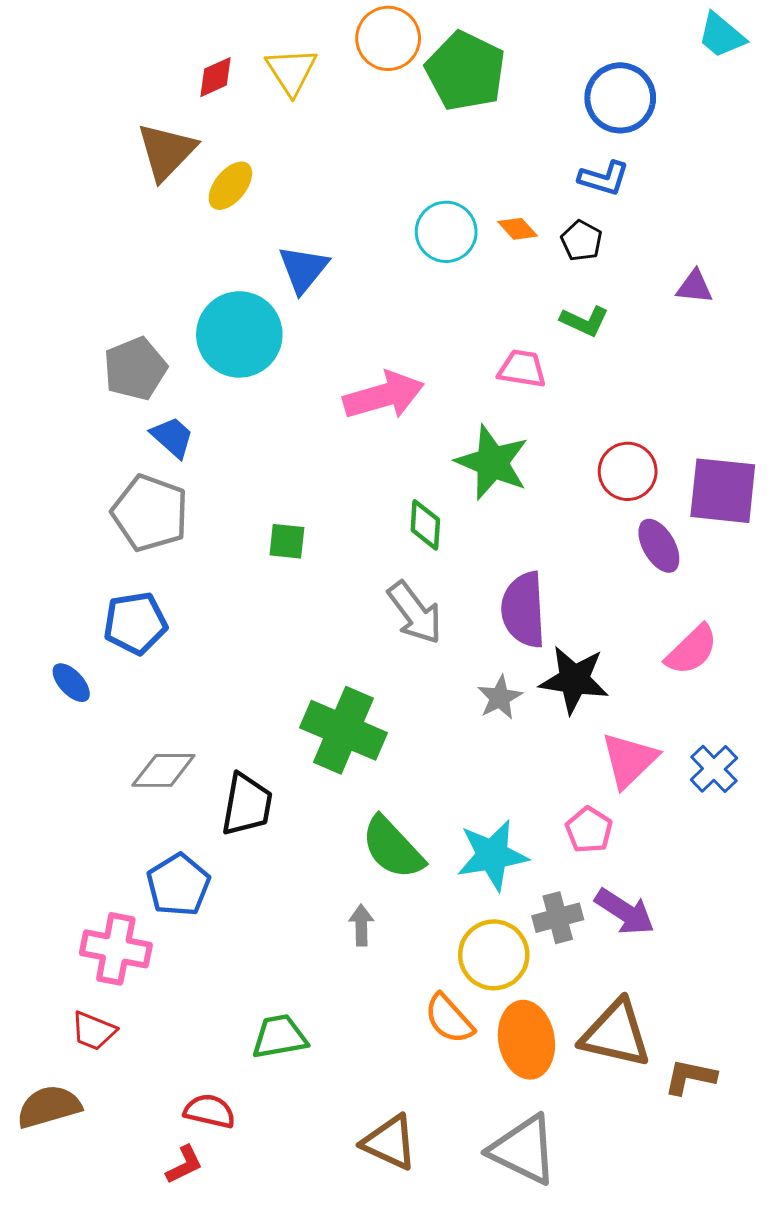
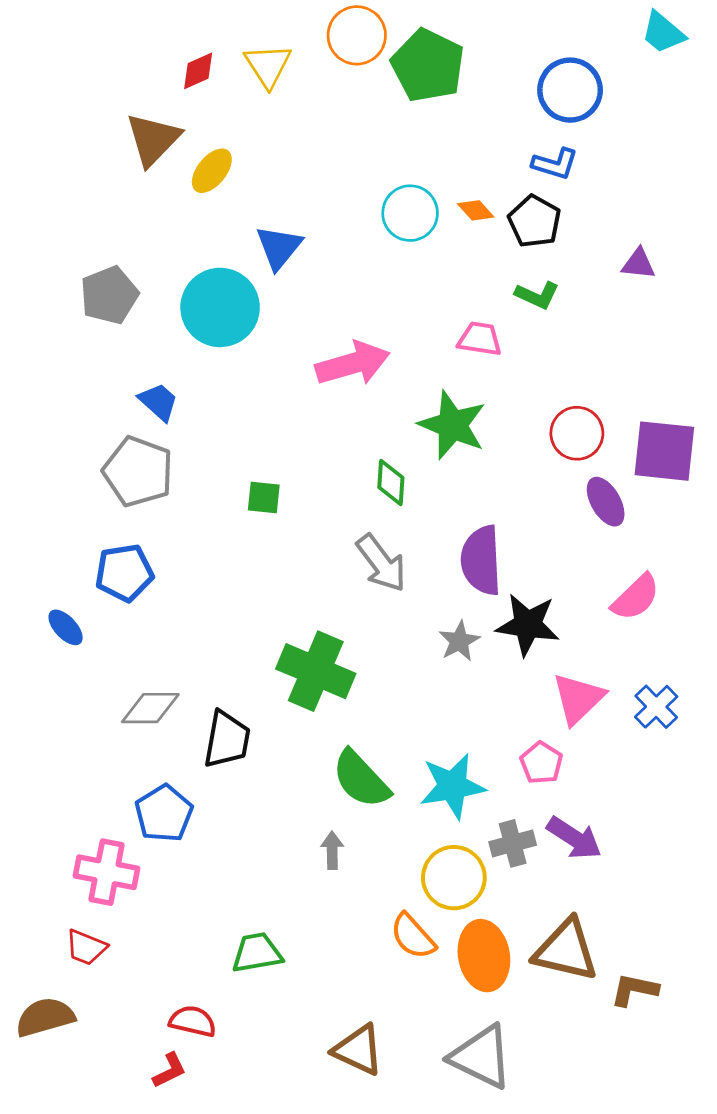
black pentagon: (582, 241) -> (535, 221), size x1.4
gray pentagon: (135, 369) -> (109, 295), moved

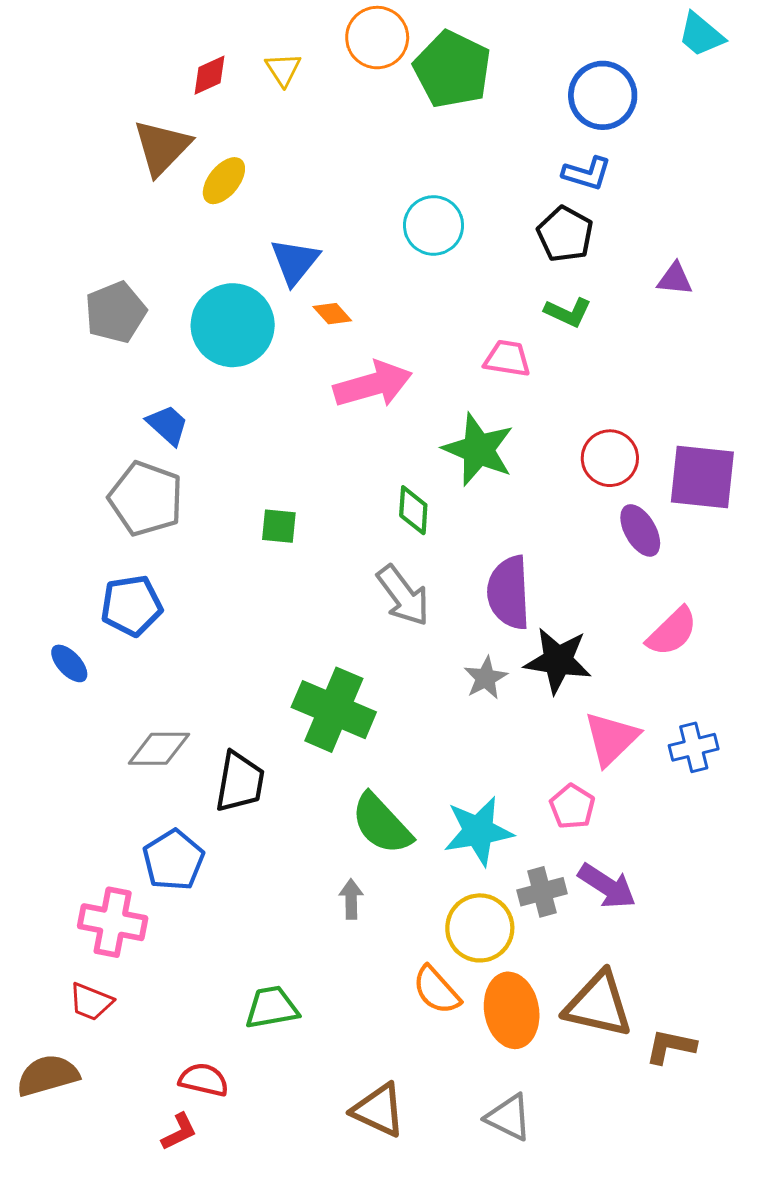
yellow triangle: (268, 65) -> (283, 69), size x0.7
orange diamond: (476, 210) -> (332, 314), moved
blue cross: (656, 707) -> (694, 747), turned 30
gray triangle: (481, 1057) -> (509, 1117), size x0.7

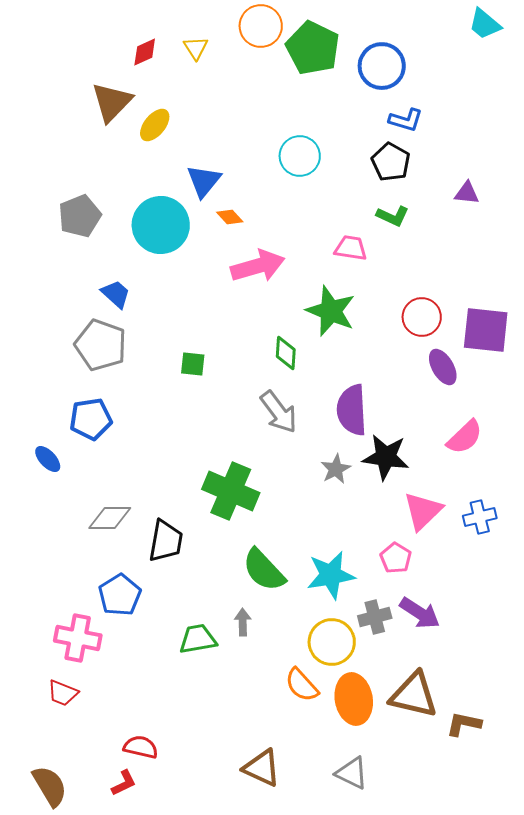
blue circle: (603, 95) -> (382, 66), moved
green trapezoid: (272, 1007) -> (198, 639), moved
brown semicircle: (48, 1075) -> (50, 786), moved, turned 75

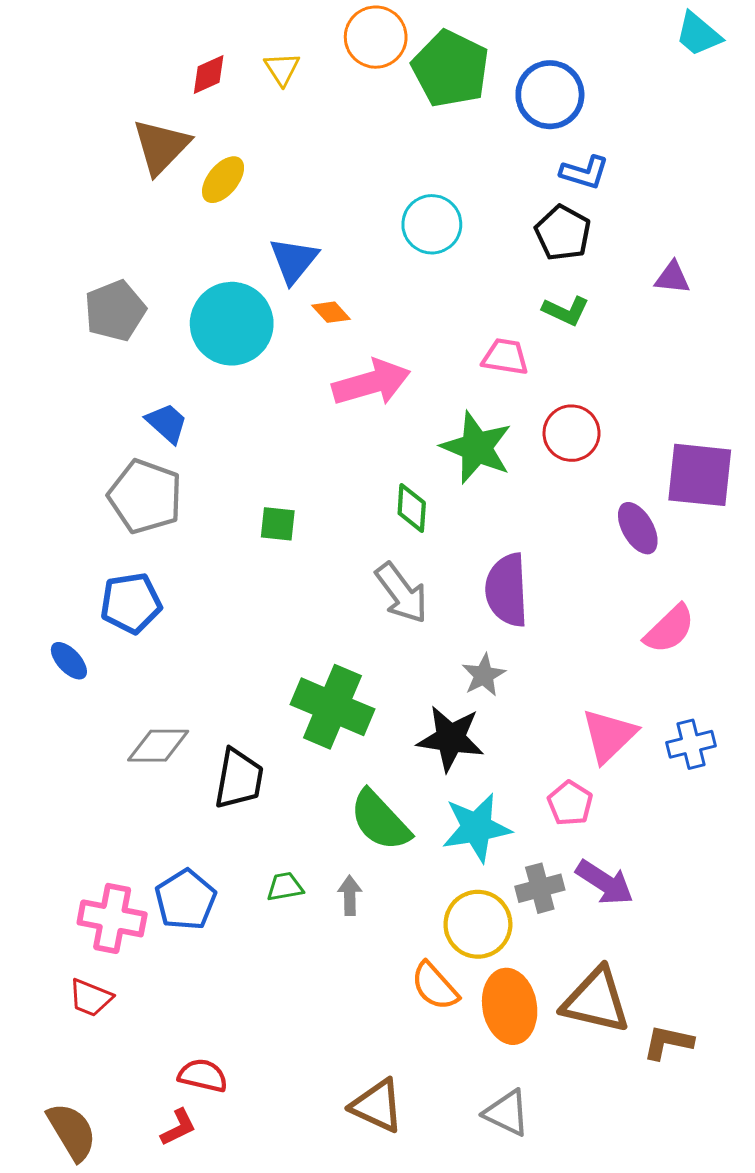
red circle: (422, 317) -> (572, 433), moved
black star: (386, 457) -> (451, 738), moved
blue pentagon: (120, 595) -> (186, 900), moved
green trapezoid: (198, 639) -> (285, 887), moved, size x0.7

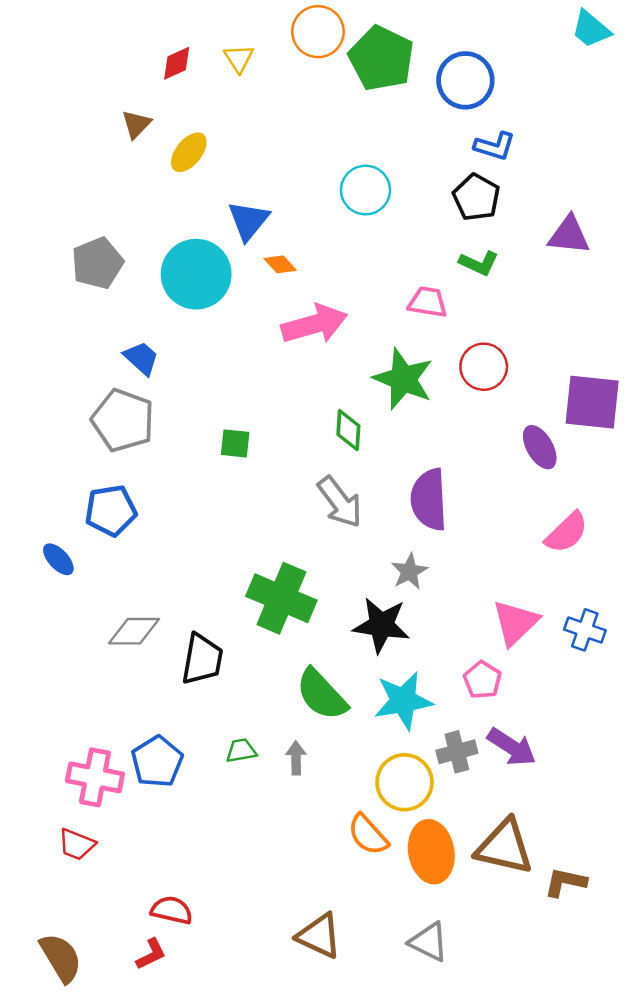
brown triangle: (161, 147) -> (136, 124), size x0.6
purple triangle: (672, 278) -> (569, 235), size x1.4
blue cross: (691, 744) -> (585, 630), turned 33

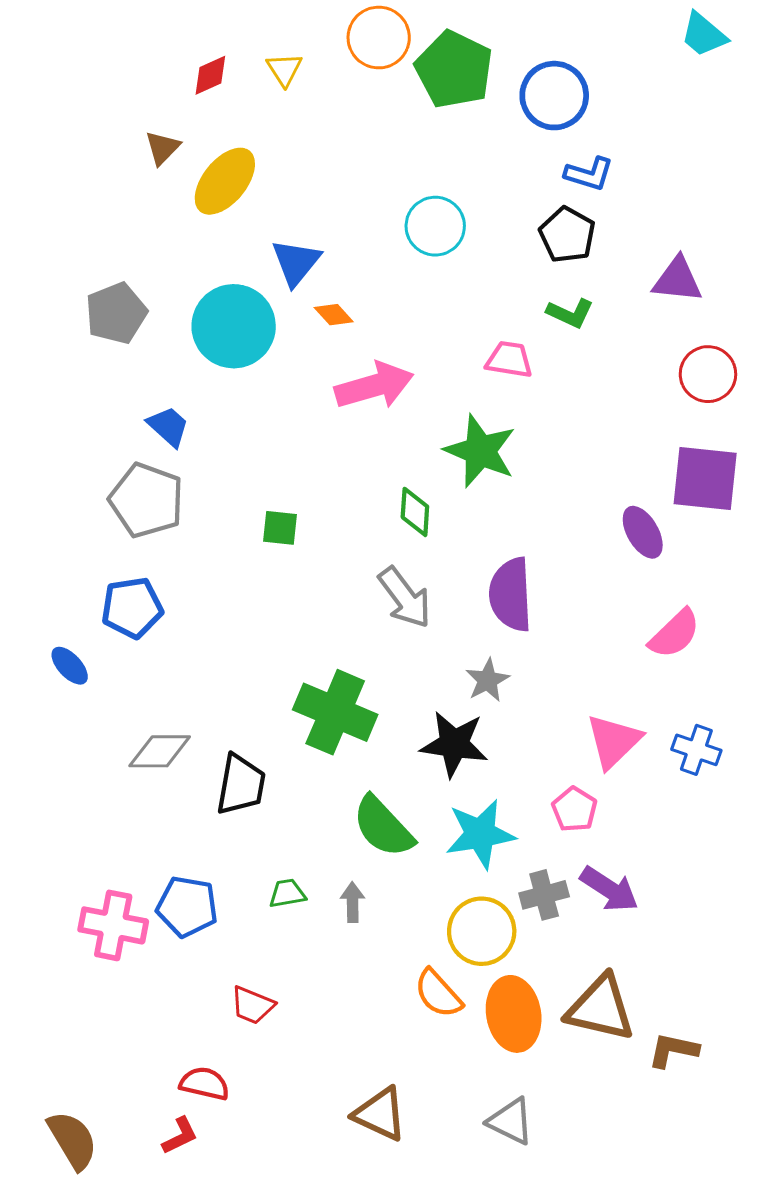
yellow ellipse: (189, 152) -> (225, 181), size x1.4
red circle: (484, 367) -> (708, 374), moved
blue pentagon: (157, 762) -> (187, 907), turned -30
red trapezoid: (77, 844) -> (252, 1005), moved

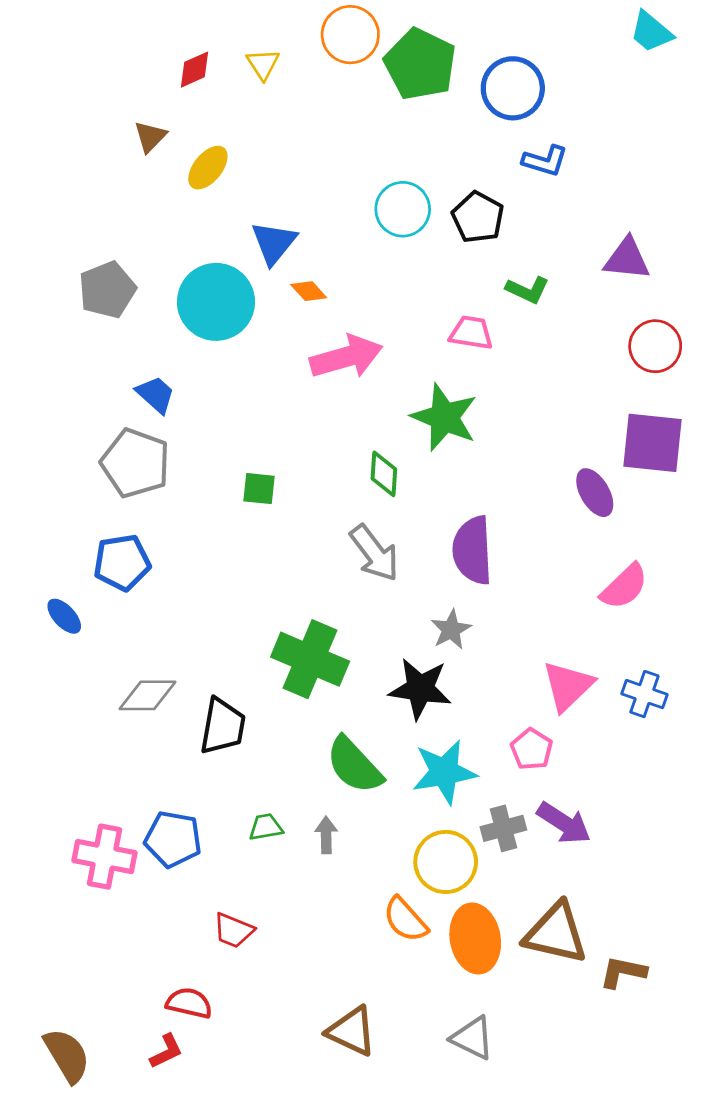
yellow ellipse: (225, 181) -> (208, 168), size x0.7
black pentagon: (567, 235) -> (478, 217), moved

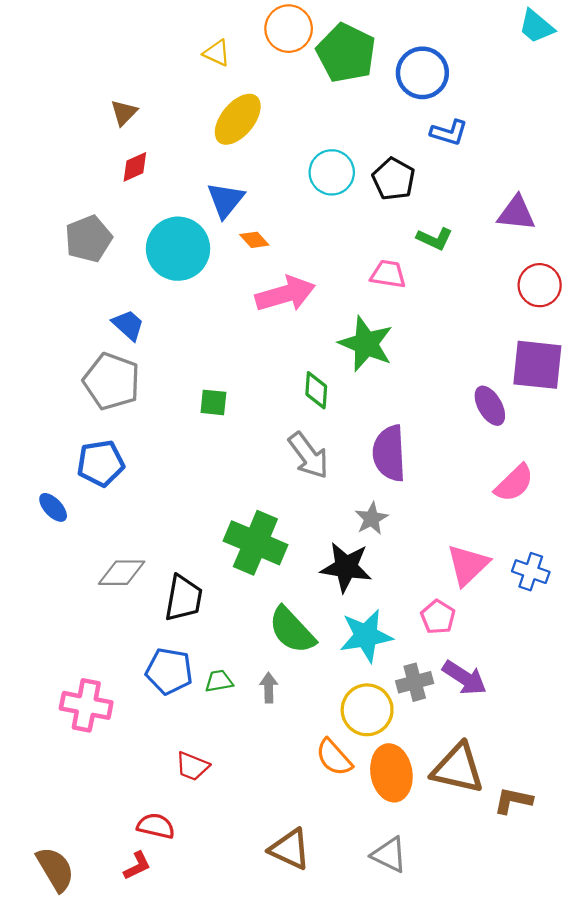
yellow triangle: (263, 64) -> (217, 53), turned -32
red diamond: (194, 70) -> (135, 167), moved
yellow ellipse: (208, 168) -> (238, 119), moved, size x1.4
blue pentagon: (173, 839) -> (169, 671), moved

